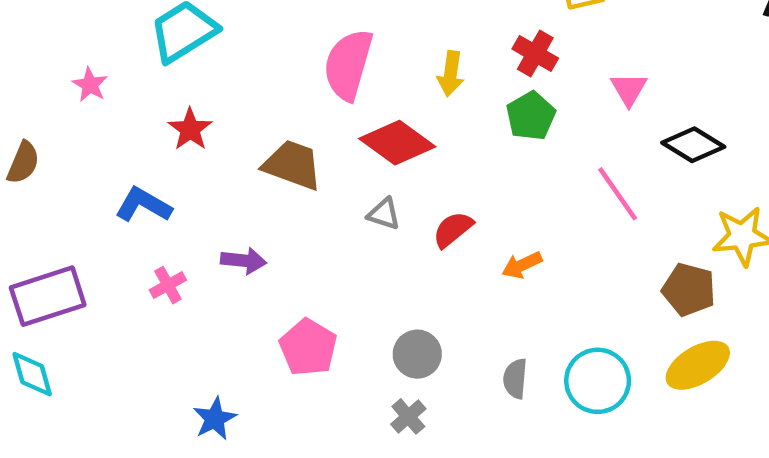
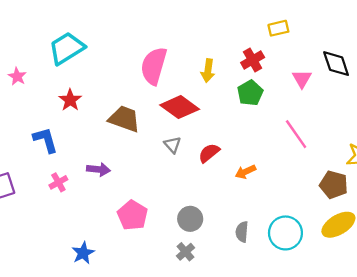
red cross: (535, 54) -> (253, 60), turned 30
black diamond: (693, 145) -> (336, 64), moved, turned 40
blue L-shape: (143, 205) -> (45, 140), turned 44
gray triangle: (384, 214) -> (173, 145), turned 30

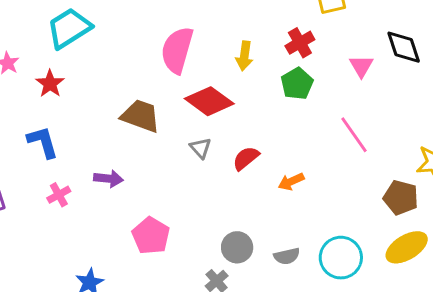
red star: (70, 100) -> (50, 84), moved
gray circle: (190, 219) -> (237, 247), moved
gray semicircle: (242, 232) -> (287, 256), turned -108

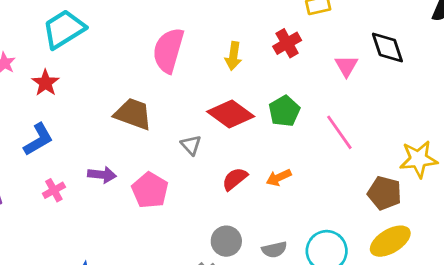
green pentagon: (297, 84) -> (284, 111), moved
red diamond: (209, 101) -> (231, 114), moved
blue L-shape: (43, 142) -> (38, 139), turned 76
red semicircle: (246, 158) -> (235, 179), moved
pink pentagon: (151, 236) -> (150, 190), moved

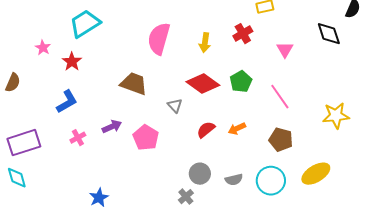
black diamond: (387, 48) -> (329, 34), moved
purple arrow: (102, 175) -> (112, 127), turned -30
brown pentagon: (385, 193) -> (281, 140), moved

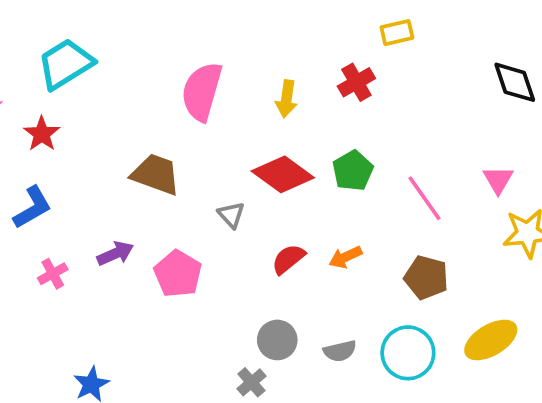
pink triangle: (285, 50) -> (498, 180), moved

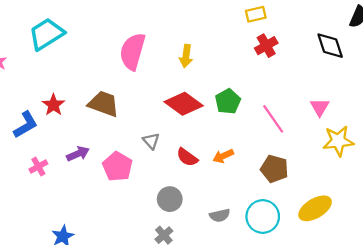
red cross: (356, 82) -> (266, 46), moved
red star: (42, 134) -> (53, 105), moved
gray triangle: (231, 215) -> (151, 141), moved
red semicircle: (288, 259) -> (187, 157), turned -105
gray circle: (277, 340) -> (170, 199), moved

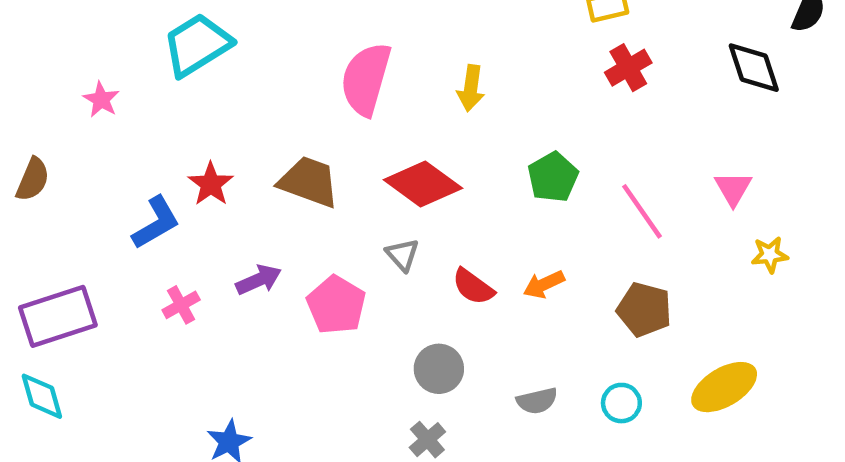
red diamond: (184, 104) -> (423, 184), moved
yellow star: (338, 141) -> (770, 255), size x0.6
cyan circle: (263, 216) -> (621, 403), size x0.6

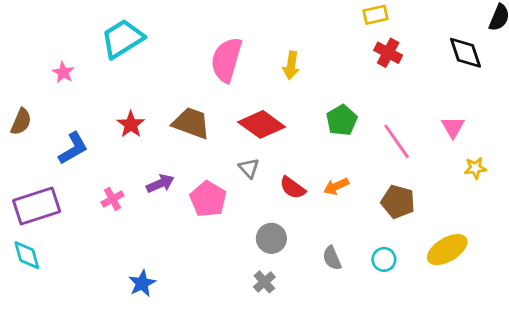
red cross: (628, 68) -> (388, 53), turned -32
blue L-shape: (156, 223) -> (73, 148), moved
gray semicircle: (537, 401) -> (332, 258), turned 80

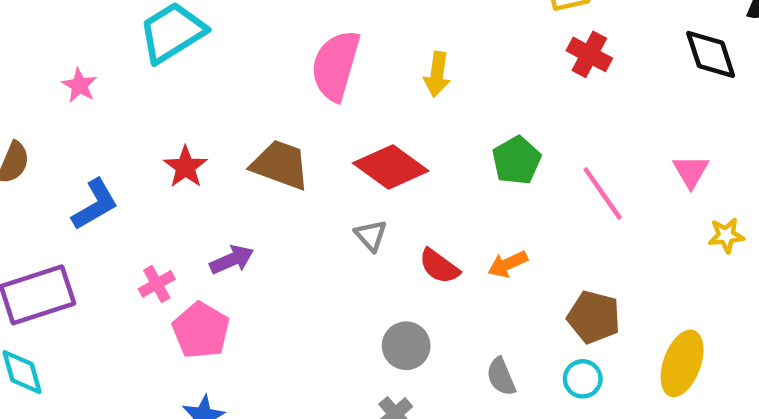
pink pentagon: (208, 199) -> (201, 330), moved
brown pentagon: (398, 202) -> (594, 317), moved
yellow ellipse: (447, 250) -> (682, 363), turned -39

